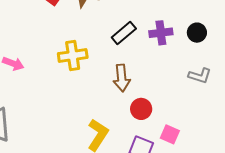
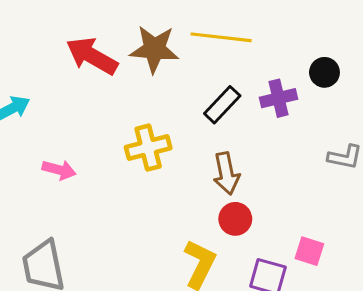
black circle: (197, 33) -> (324, 72), moved
red circle: (141, 109) -> (235, 219), moved

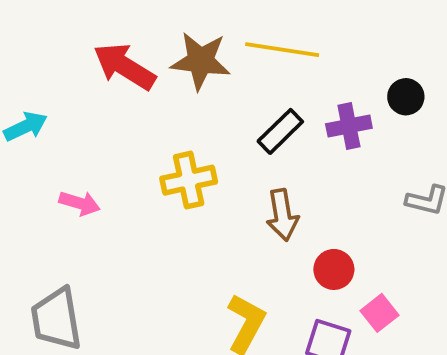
red circle: (235, 219) -> (334, 269), moved
pink square: (309, 251) -> (380, 313), turned 32

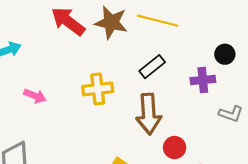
purple cross: (349, 126) -> (203, 80), moved
brown arrow: (282, 215) -> (149, 114), size x1.4

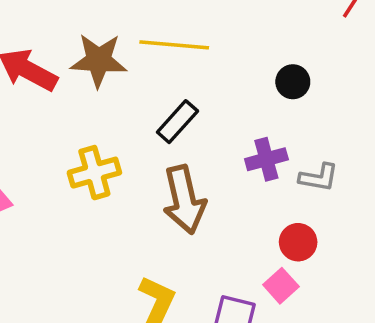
purple cross: (203, 80) -> (266, 159), moved
red circle: (175, 148) -> (298, 242), moved

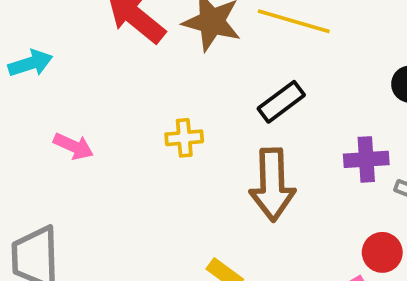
yellow cross: (94, 173) -> (184, 138), size x0.7

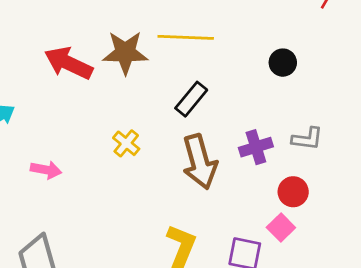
yellow cross: (184, 138) -> (126, 143), turned -32
purple cross: (366, 159) -> (256, 147), moved

